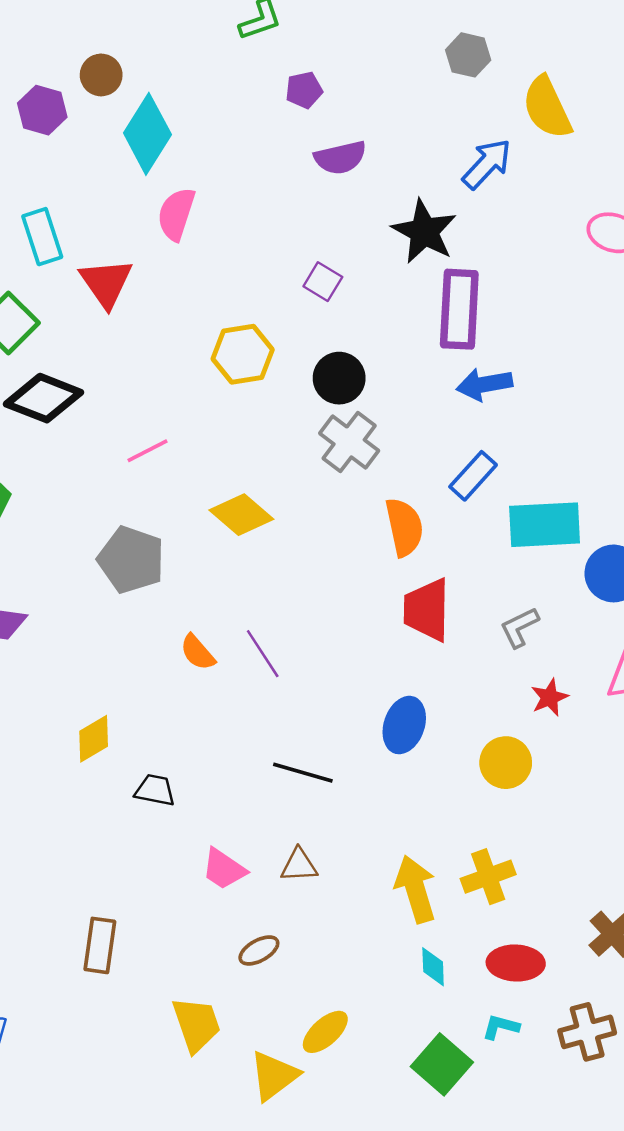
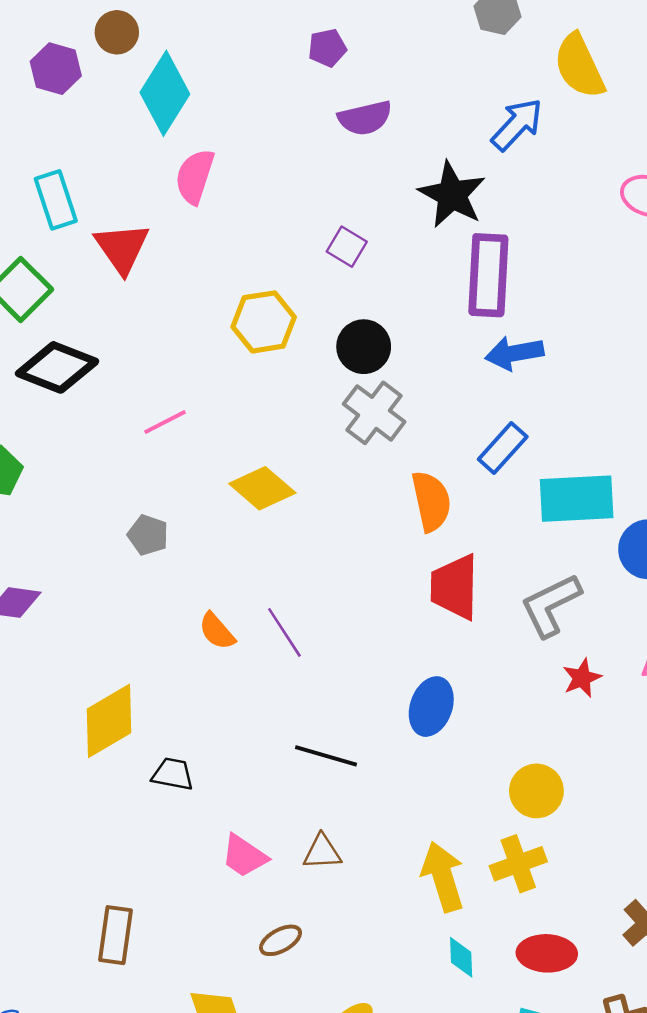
gray pentagon: (131, 560) -> (148, 535), size x0.6
gray L-shape: (519, 627) -> (551, 605), size x1.5
yellow diamond: (94, 739) -> (109, 721), size x1.5
yellow circle: (506, 763) -> (536, 791), moved

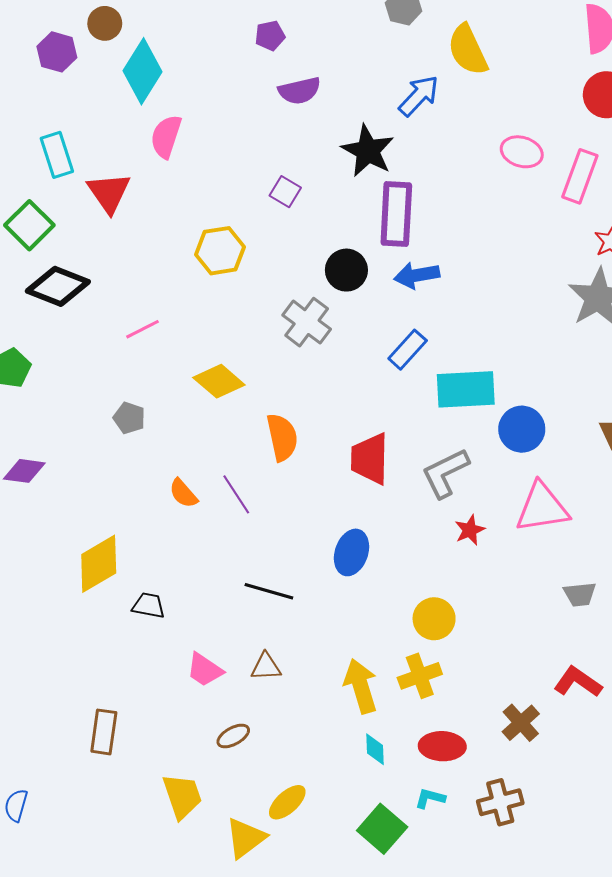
black circle: (364, 347) -> (346, 270), moved
orange semicircle: (431, 501) -> (282, 437), moved

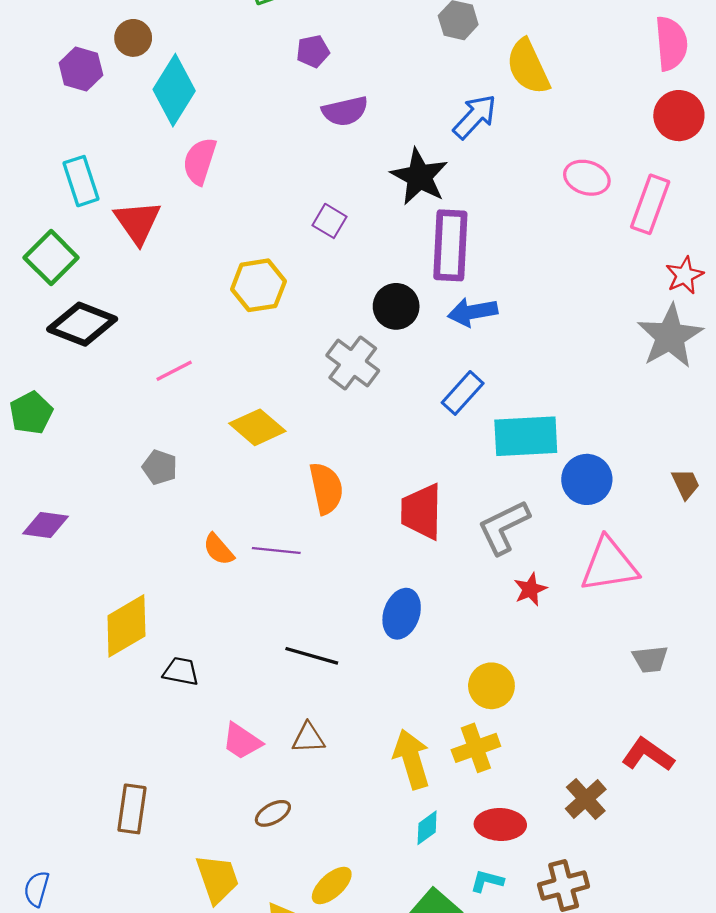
purple line: (236, 494) -> (276, 550), turned -51
cyan diamond: (375, 749) -> (427, 828), turned 56

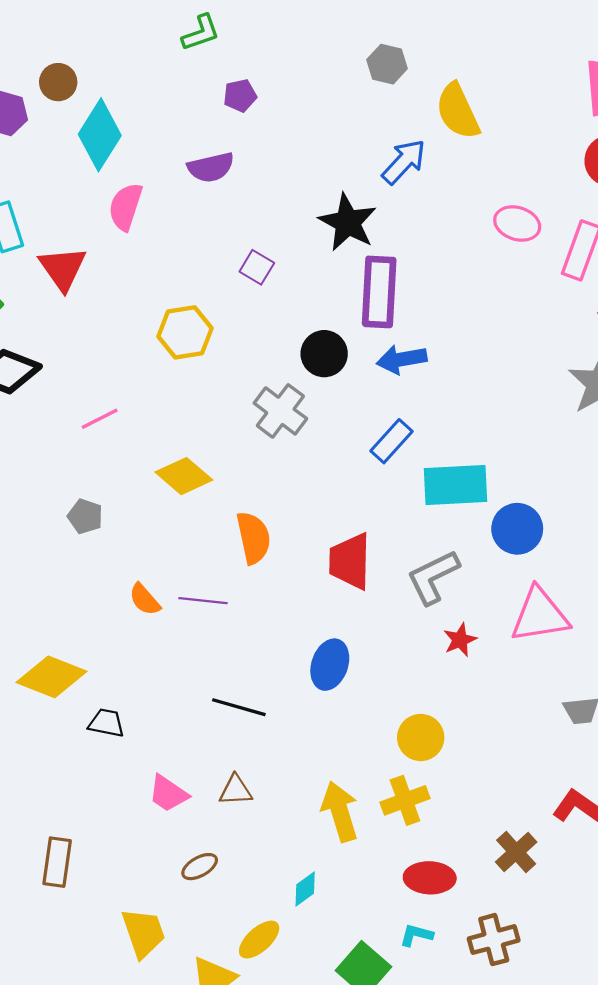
purple semicircle: (345, 111) -> (211, 167), moved
yellow diamond: (126, 626) -> (51, 677), turned 52
cyan diamond: (427, 828) -> (305, 889), moved

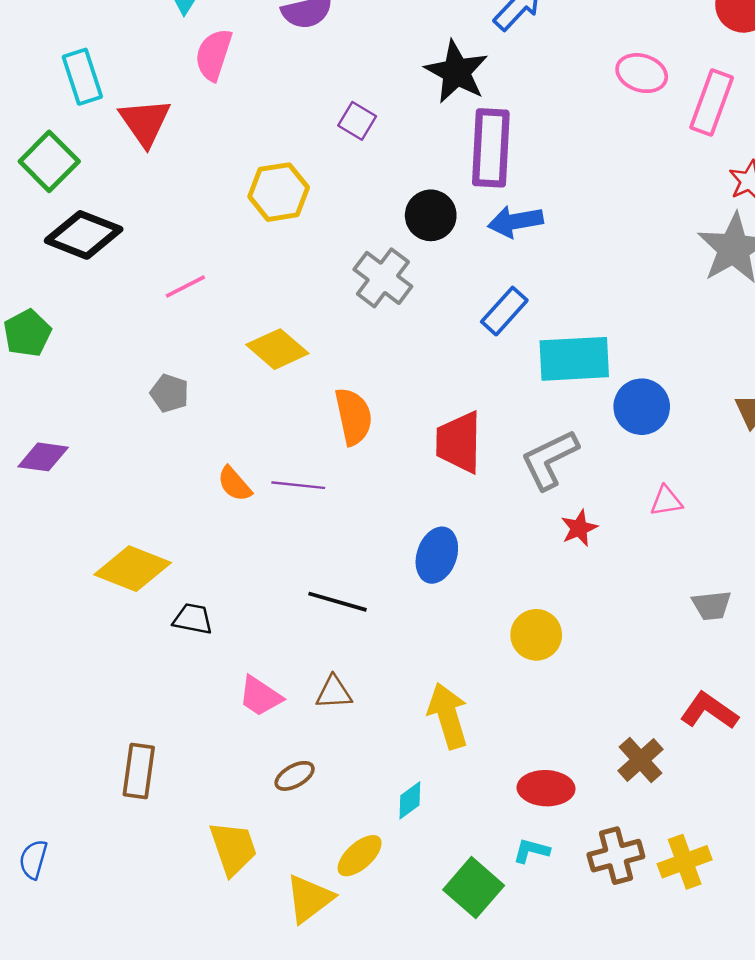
pink triangle: (540, 615) -> (666, 501), size x0.5
yellow cross: (405, 800) -> (685, 862), moved

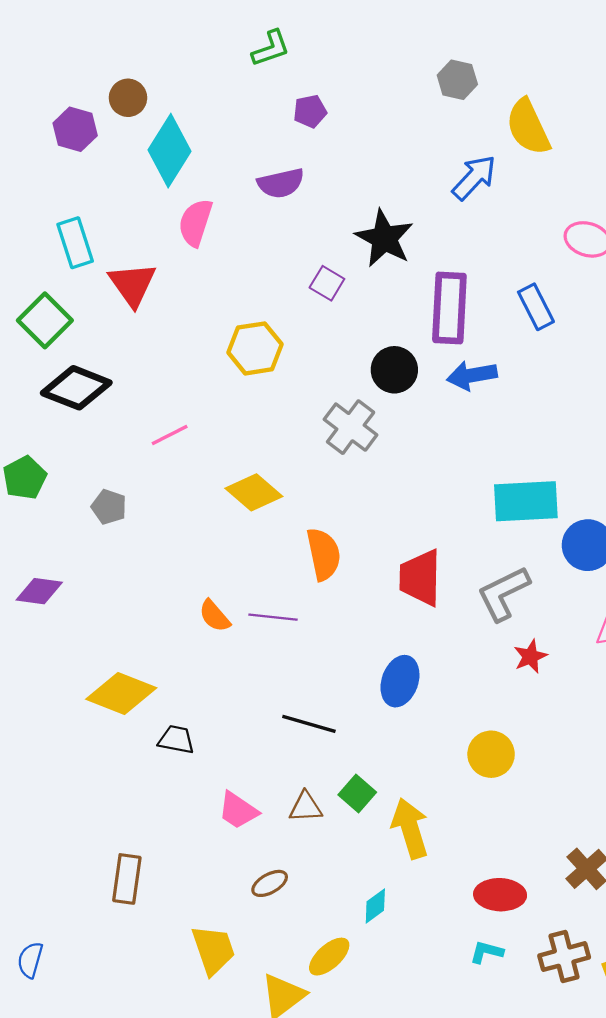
black star: (456, 72) -> (384, 238), moved
blue rectangle: (504, 311) -> (536, 307), moved, turned -69
gray pentagon: (169, 393) -> (109, 507), moved
green square: (474, 888) -> (357, 794), moved, size x0.7

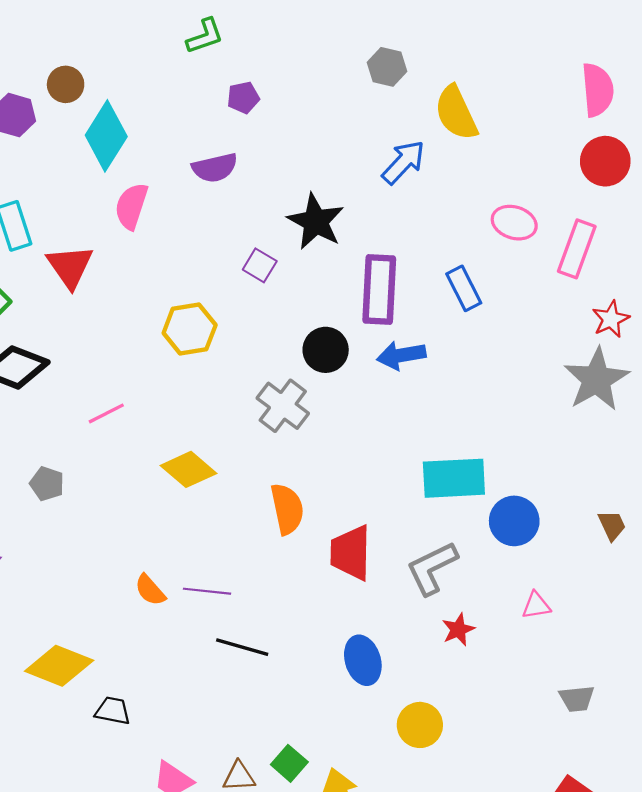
orange semicircle: (324, 554) -> (287, 509), moved
blue ellipse: (400, 681) -> (363, 660), moved, turned -36
black line: (309, 724) -> (242, 647), moved

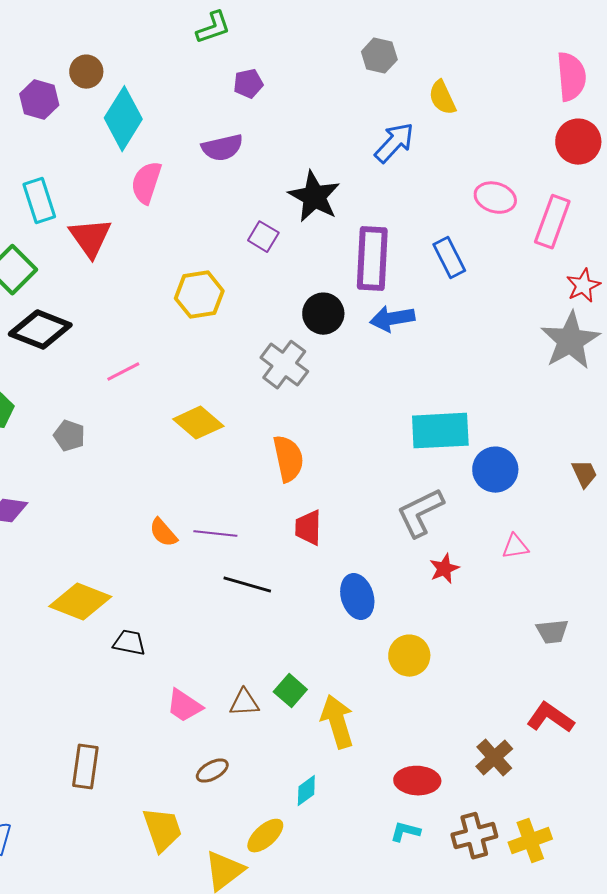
yellow semicircle: (456, 113) -> (442, 98), size x0.7
red trapezoid: (351, 553) -> (308, 528), moved, size x0.7

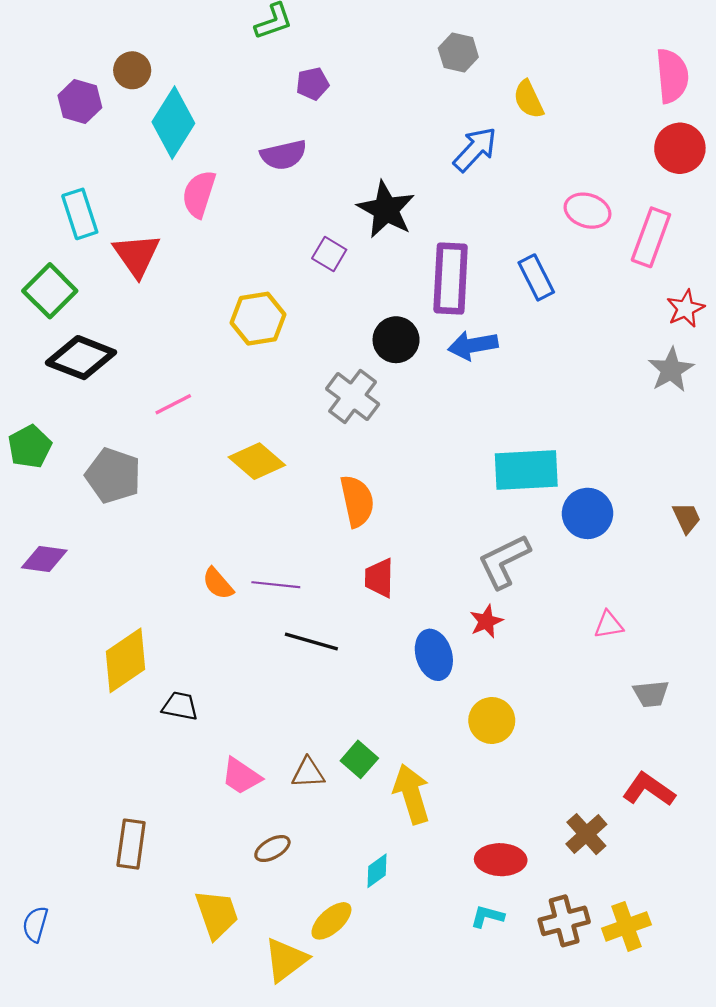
gray star: (570, 341) -> (671, 370), size x0.7
gray pentagon: (69, 436) -> (113, 476), size x1.6
pink triangle: (515, 547) -> (609, 625), moved
red star: (444, 569) -> (486, 621), moved
yellow diamond: (80, 602) -> (125, 660), turned -56

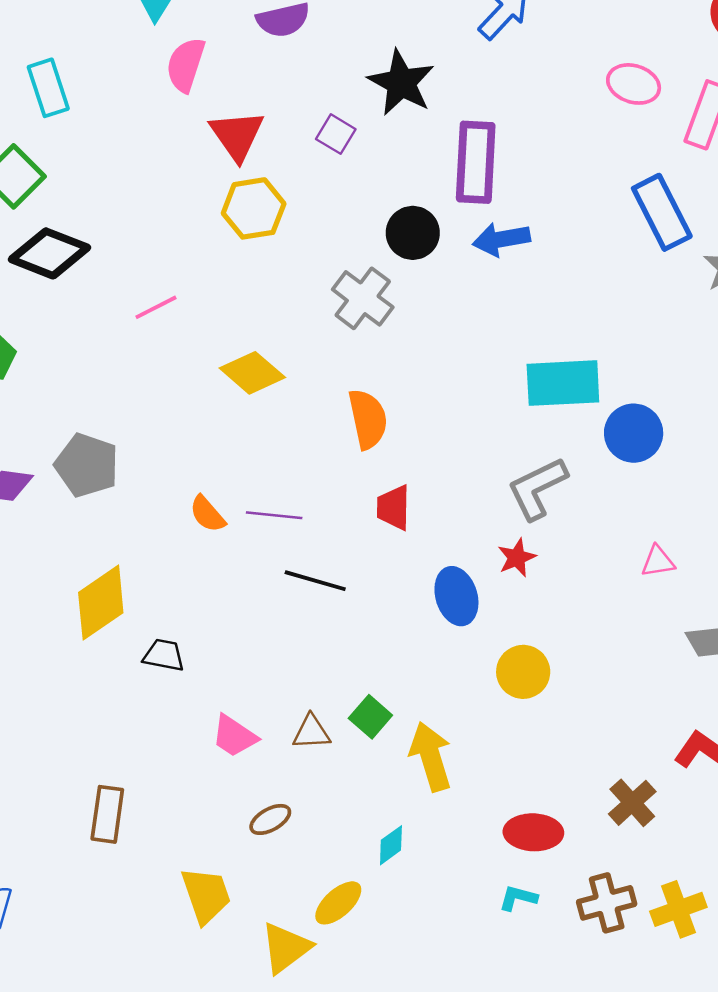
red triangle: (137, 255) -> (237, 135), moved
blue rectangle: (536, 277) -> (662, 212), moved, size x1.4
gray pentagon: (113, 476) -> (87, 465), moved

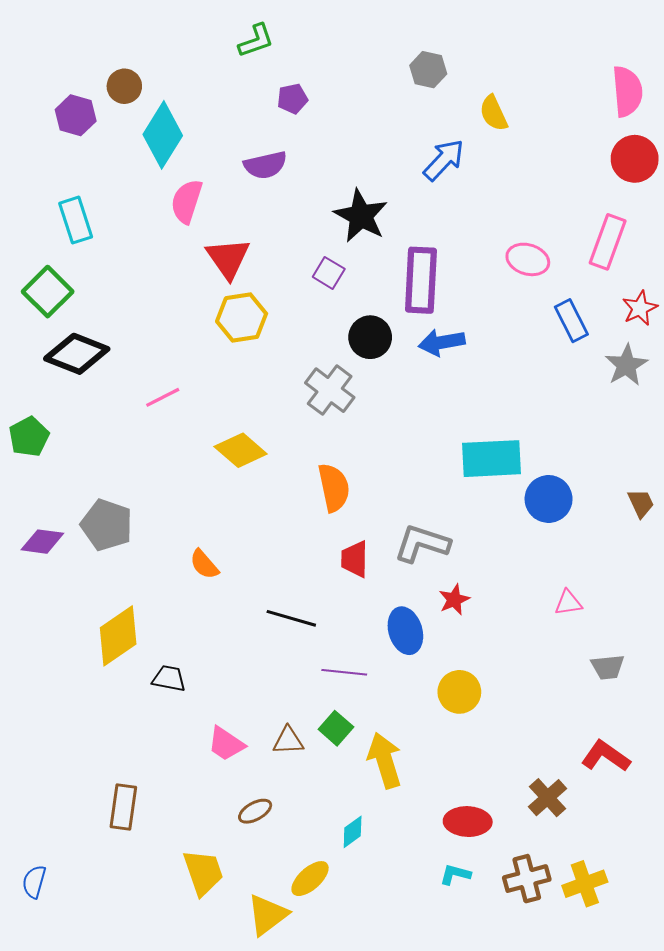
pink ellipse: (634, 84) -> (528, 259), moved
purple square: (336, 134) -> (329, 273), moved
blue rectangle: (662, 212) -> (571, 321), size x0.7
gray L-shape: (537, 488) -> (422, 544), moved, turned 44
purple line: (274, 515) -> (344, 672), moved

